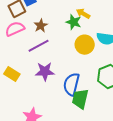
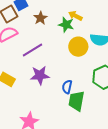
brown star: (41, 26) -> (40, 18), moved
blue semicircle: (71, 84) -> (67, 87), size x0.6

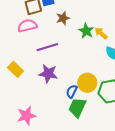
yellow arrow: (75, 16) -> (101, 33), moved
yellow circle: (78, 47) -> (87, 83), moved

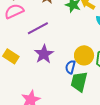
purple star: (48, 74) -> (44, 54), turned -30

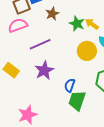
yellow circle: (84, 55) -> (87, 51), moved

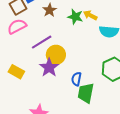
yellow circle: (87, 51) -> (56, 55), moved

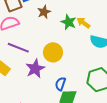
purple line: (42, 42) -> (18, 48), moved, turned 45
yellow circle: (56, 55) -> (53, 52), moved

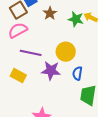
purple star: (35, 69) -> (51, 71), turned -30
blue semicircle: (60, 84) -> (77, 73), moved

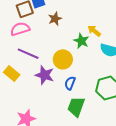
green star: (76, 19) -> (81, 41), moved

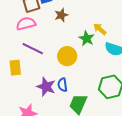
yellow rectangle: (12, 73) -> (15, 68), turned 42
purple star: (45, 75) -> (46, 87), moved
blue semicircle: (70, 83) -> (62, 85), moved, turned -32

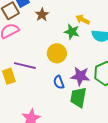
purple line: (33, 49) -> (25, 66), moved
purple star: (46, 87) -> (80, 76), moved

